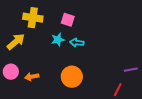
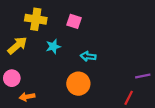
cyan star: (58, 40) -> (53, 47), moved
cyan arrow: (77, 43) -> (88, 56), moved
orange arrow: (32, 77) -> (27, 97), moved

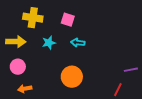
yellow arrow: (17, 45) -> (16, 42), turned 42
cyan arrow: (88, 56) -> (78, 43), moved
pink circle: (12, 78) -> (18, 67), moved

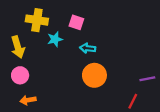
yellow arrow: (16, 42) -> (18, 47), turned 72
cyan star: (49, 43) -> (55, 39), moved
orange circle: (72, 77) -> (94, 75), moved

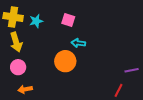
yellow cross: (37, 20) -> (13, 17), moved
cyan star: (55, 39) -> (36, 21), moved
orange circle: (94, 75) -> (65, 61), moved

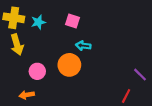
pink circle: (18, 67) -> (37, 71), moved
purple line: (132, 70) -> (140, 75), turned 56

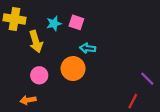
cyan star: (38, 22) -> (54, 24), moved
yellow arrow: (17, 45) -> (36, 42), moved

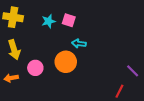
yellow arrow: (36, 42) -> (14, 50), moved
orange arrow: (28, 100) -> (11, 78), moved

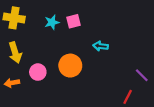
pink square: (69, 20) -> (74, 21), turned -32
cyan arrow: (79, 44) -> (101, 46), moved

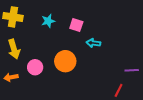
pink square: (74, 21) -> (76, 25), moved, turned 32
purple line: (142, 75) -> (132, 70), turned -48

